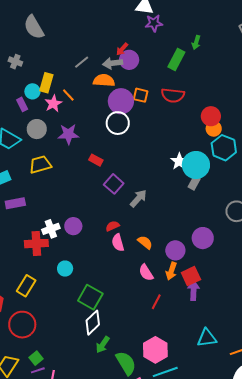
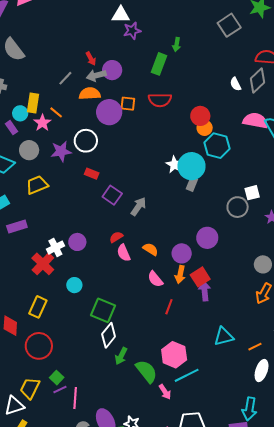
red arrow: (122, 49) -> (91, 59), moved, turned -64
white circle: (118, 123) -> (86, 141), moved
red cross: (36, 244) -> (43, 264), turned -35

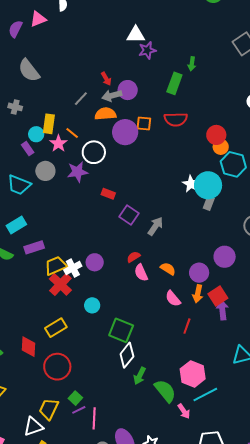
white circle: (86, 141) -> (94, 152), moved
yellow trapezoid: (37, 185) -> (56, 266), moved
yellow rectangle: (38, 307) -> (56, 328), turned 35

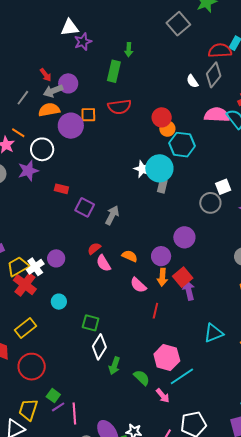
green square: (121, 330) -> (91, 323), size x0.7
green semicircle: (165, 391) -> (142, 378), size x0.7

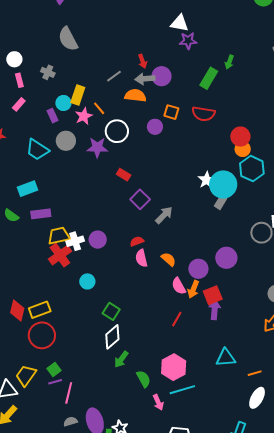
purple circle: (71, 126) -> (155, 127), moved, size x0.6
pink semicircle: (138, 285) -> (179, 286), moved
yellow rectangle: (26, 328) -> (40, 310), moved

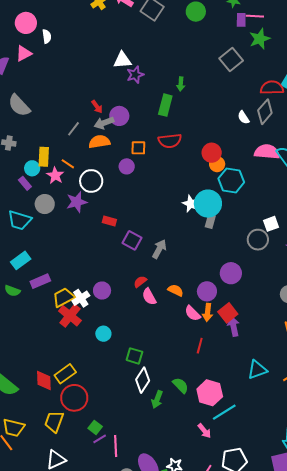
yellow trapezoid: (26, 375) -> (54, 422), moved
green semicircle: (144, 379) -> (181, 385), moved

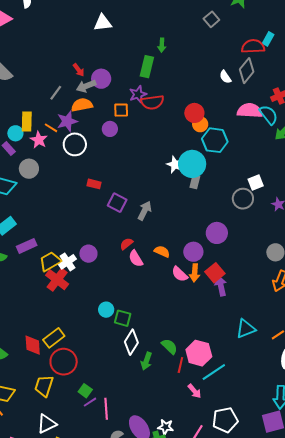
gray square: (231, 60) -> (211, 19), size x0.7
purple star: (135, 75) -> (138, 94), moved
purple star: (77, 202) -> (67, 121), moved
cyan circle: (103, 334) -> (106, 310), moved
red line: (200, 346) -> (180, 365), moved

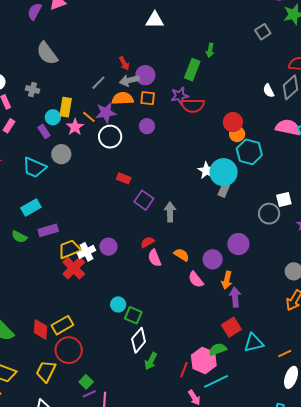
orange square: (121, 110) -> (148, 98), moved
gray arrow: (145, 211) -> (170, 212), turned -36
orange arrow: (195, 273) -> (227, 280), moved
red square: (215, 273) -> (231, 327), moved
green semicircle: (169, 346) -> (218, 349), moved, turned -72

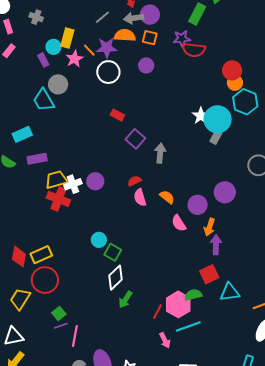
cyan trapezoid: (34, 168) -> (44, 100), moved, turned 30
red cross: (74, 268) -> (58, 199), turned -30

